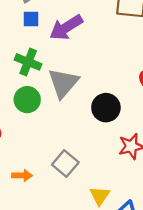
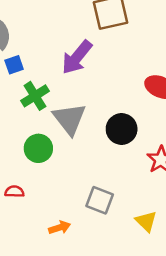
purple arrow: (66, 27) -> (77, 57), moved
green cross: (28, 62) -> (35, 96), moved, turned -35

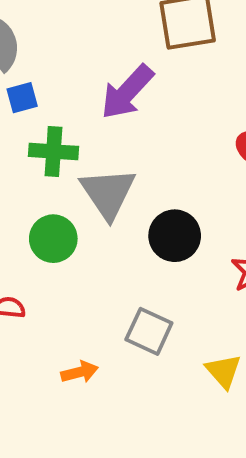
green cross: (35, 96) -> (53, 151), turned 32
black circle: (122, 129) -> (175, 236), moved

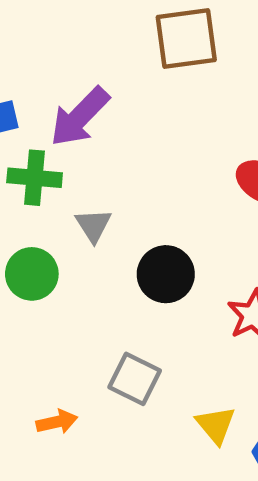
purple arrow: (127, 92) -> (80, 117), moved
gray triangle: (108, 193) -> (93, 225), size x0.6

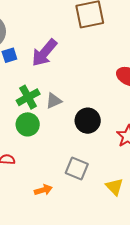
green cross: (35, 178) -> (28, 97), moved, turned -30
gray triangle: (93, 225) -> (54, 101), turned 42

